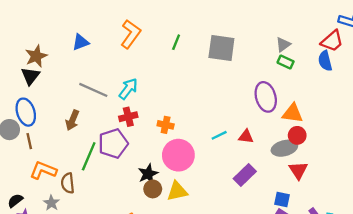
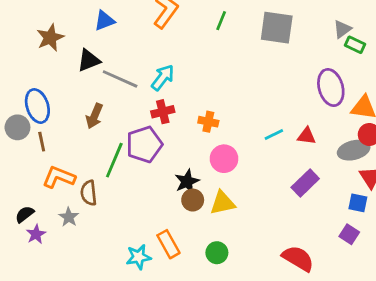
gray triangle: (283, 45) -> (342, 29), moved
black triangle: (30, 76) -> (89, 60), moved, turned 30
pink circle: (178, 155) -> (224, 159), size x0.7
blue square: (282, 199) -> (358, 203), moved

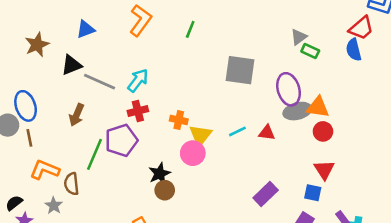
gray square: (277, 28) -> (240, 70), moved
gray ellipse: (354, 150) -> (297, 111), moved
purple rectangle: (305, 183) -> (266, 194), moved
yellow triangle: (223, 203) -> (200, 135), moved, turned -40

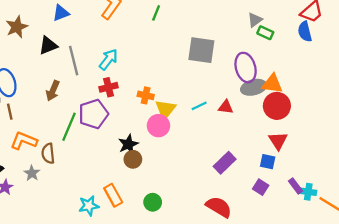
gray line: (100, 82) -> (74, 61), turned 52
red circle: (323, 131) -> (277, 106), size x1.5

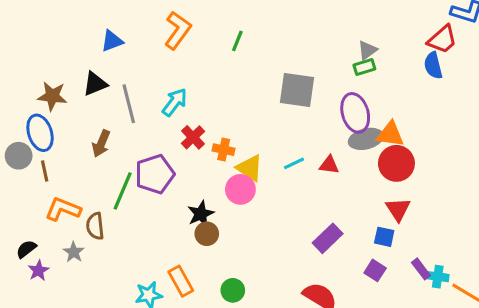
brown star: (17, 27) -> (52, 96), moved, turned 30
green rectangle: (265, 33) -> (364, 67), moved, turned -42
red cross: (109, 87) -> (193, 137), moved, turned -30
yellow triangle: (165, 109) -> (250, 168), turned -35

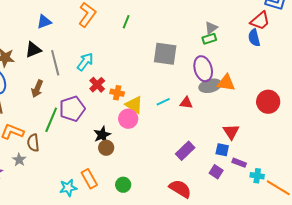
red circle: (396, 163) -> (268, 102), moved
purple rectangle: (421, 269) -> (239, 163), moved, turned -32

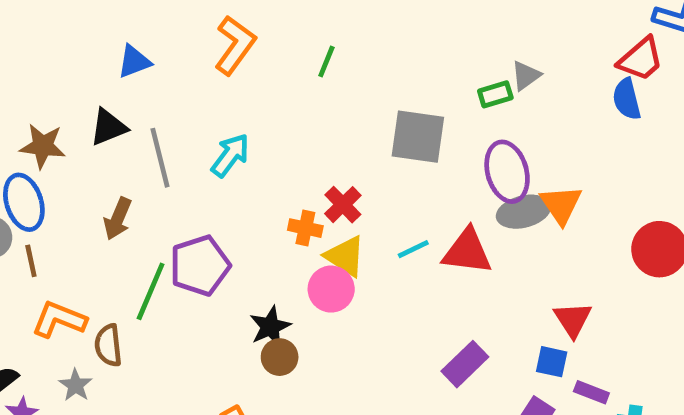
green rectangle: (209, 39) -> (495, 94), moved
orange triangle: (226, 83) -> (561, 205), turned 48
red cross: (97, 85) -> (343, 205), moved
red triangle: (186, 103) -> (467, 251), size x1.6

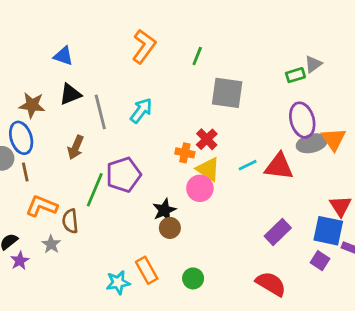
blue triangle: (134, 62) -> (63, 56), moved, turned 40
gray square: (418, 137) -> (227, 93), moved
blue square: (552, 362) -> (328, 231), size x1.6

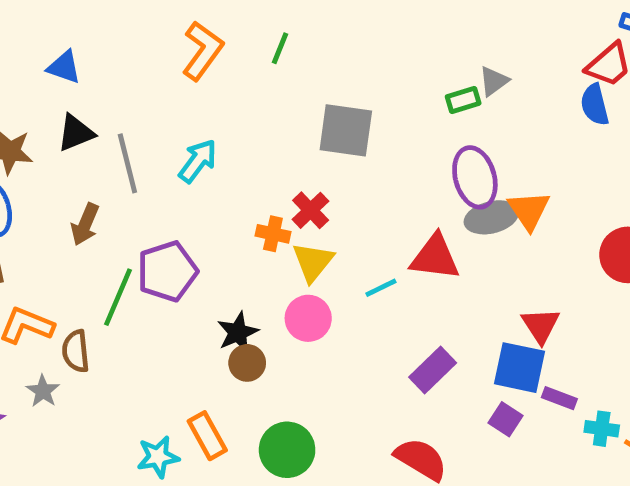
green line: (197, 56) -> (280, 48), moved
cyan line: (248, 165) -> (381, 288), moved
yellow triangle: (208, 169) -> (313, 262), turned 36
pink circle: (200, 188) -> (308, 318), moved
green circle: (193, 278) -> (287, 450), size x1.5

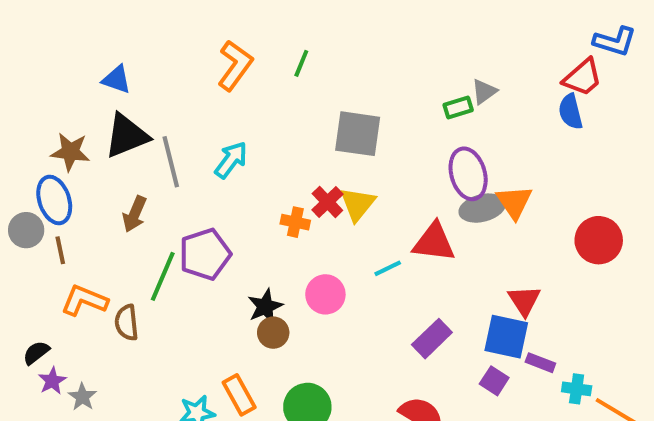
black triangle: (76, 133) -> (127, 136), size x1.4
yellow triangle: (313, 262) -> (358, 204), moved
gray star: (43, 391) -> (82, 397), moved

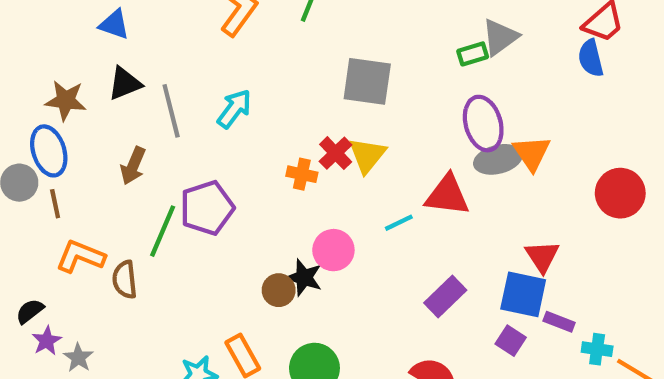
gray triangle: (484, 92) -> (500, 37), size x1.4
black triangle: (127, 136) -> (125, 83), size x0.7
black star: (265, 306) -> (304, 277), moved, turned -30

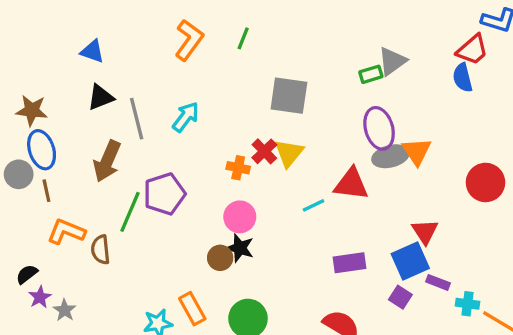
brown star: (66, 100) -> (32, 110), moved
brown arrow: (133, 166) -> (107, 161), size x1.4
pink circle: (333, 250) -> (240, 217), moved
blue square: (523, 294) -> (410, 261), turned -36
purple rectangle: (445, 296) -> (350, 263), turned 36

